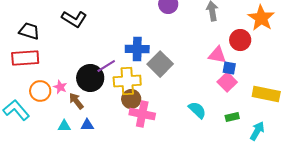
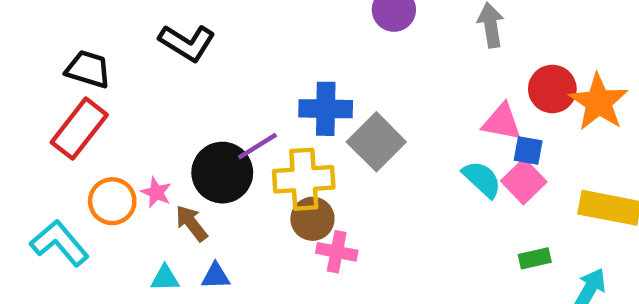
orange star: (261, 18) -> (599, 102), moved
red rectangle: (25, 58) -> (79, 129), turned -48
cyan semicircle: (197, 110) -> (482, 179), moved
pink cross: (142, 114) -> (337, 252), size x0.7

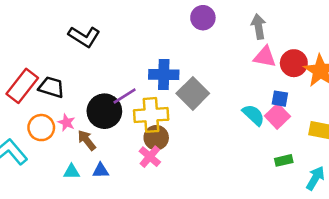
black trapezoid: (88, 69) -> (51, 87), moved
pink triangle: (502, 122) -> (265, 57), moved
pink cross: (337, 252) -> (150, 157), moved, turned 30

